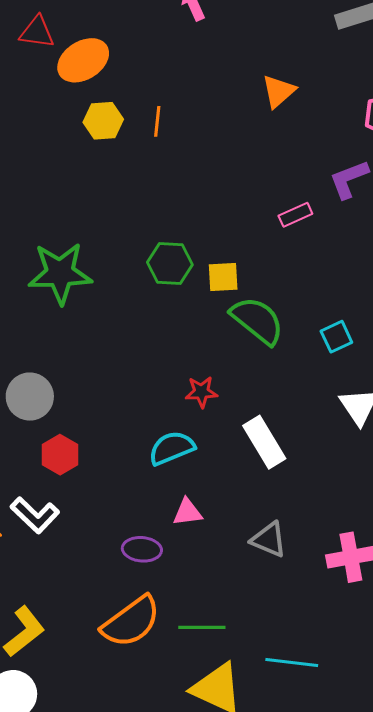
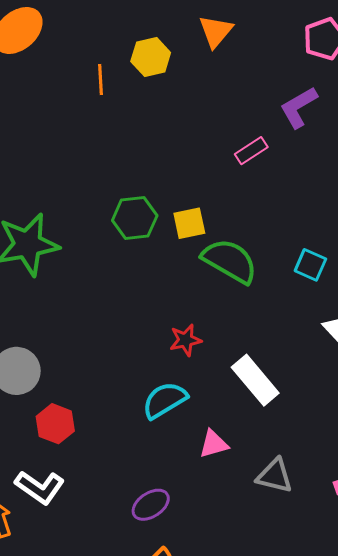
yellow hexagon: (103, 121) -> (151, 57), moved
cyan square: (336, 337) -> (310, 265), turned -32
pink triangle: (187, 512) -> (214, 444), moved
purple ellipse: (142, 549) -> (151, 505), turned -30

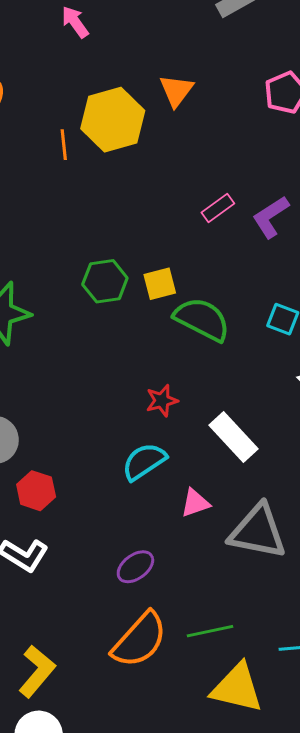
yellow hexagon: (151, 57) -> (113, 120), size x1.6
purple L-shape: (299, 107) -> (271, 217), moved
gray triangle: (275, 476) -> (258, 532), size x1.6

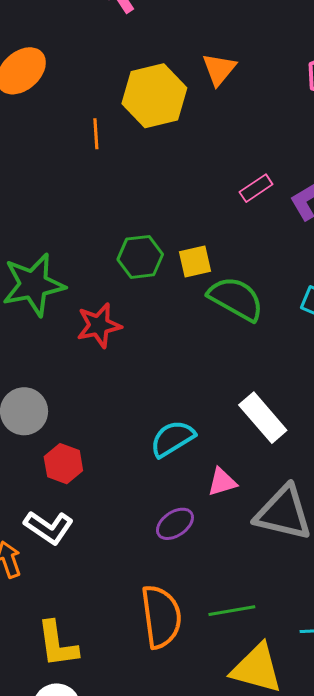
orange line: (64, 145) -> (96, 134), moved
red star: (162, 401) -> (99, 325), moved, size x1.4
purple ellipse: (135, 567) -> (175, 524), moved
orange semicircle: (140, 640) -> (161, 617), turned -52
yellow L-shape: (37, 671) -> (57, 644), turned 130

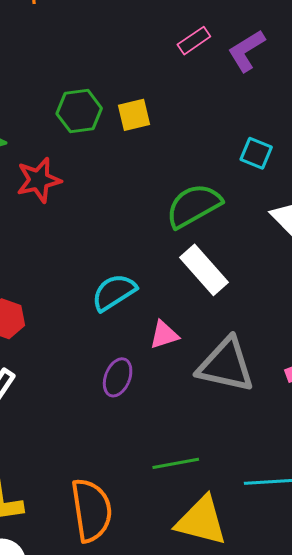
green semicircle: (236, 299) -> (194, 206), moved, turned -58
purple ellipse: (175, 524) -> (118, 377), turned -33
orange semicircle: (161, 617) -> (91, 510), moved

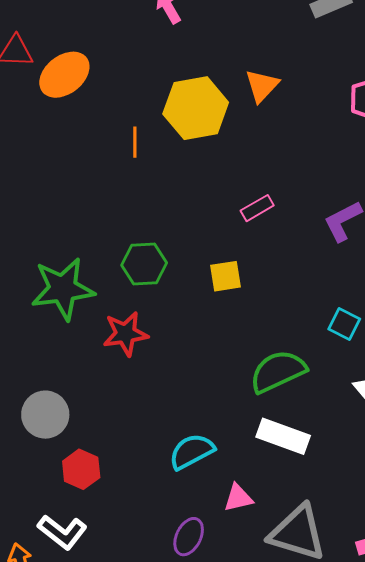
pink rectangle: (194, 41) -> (257, 208), moved
green hexagon: (79, 111) -> (144, 264), moved
white rectangle: (204, 270) -> (283, 436), turned -33

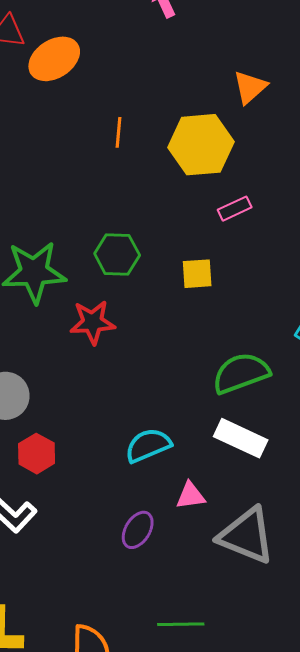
yellow hexagon: (196, 108) -> (201, 145), moved

